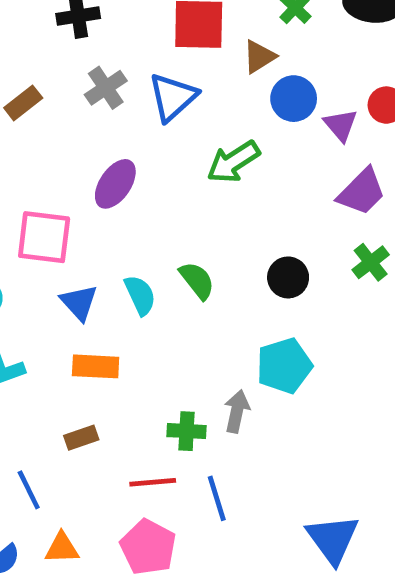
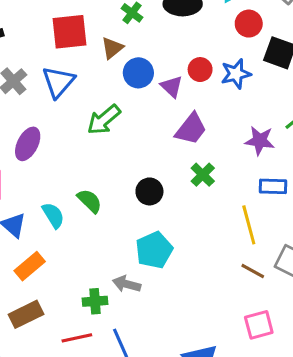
orange rectangle: (96, 366) -> (30, 266), turned -36
gray arrow: (237, 411) -> (127, 284), turned -80
brown rectangle: (81, 438) -> (26, 314), size x1.5

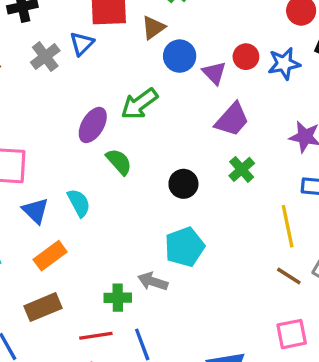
blue triangle: (58, 82) -> (82, 44), moved, size x0.7
purple ellipse: (28, 144) -> (93, 125), moved
green semicircle: (90, 201) -> (119, 162), moved

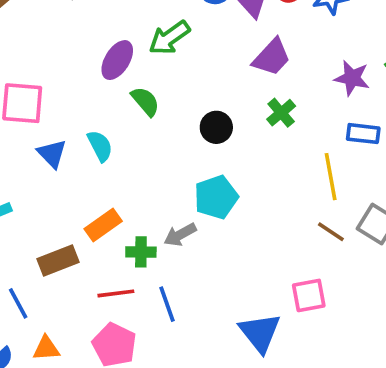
orange rectangle: (50, 256) -> (103, 225), moved
gray arrow: (153, 281) -> (180, 235), turned -48
pink square: (292, 334) -> (309, 295), moved

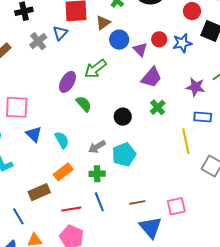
cyan semicircle: (100, 146) -> (62, 140), moved
brown line: (331, 232) -> (137, 202), moved, turned -42
gray arrow: (180, 235) -> (97, 147), moved
green cross: (141, 252) -> (97, 174), moved
blue line: (167, 304) -> (99, 202), moved

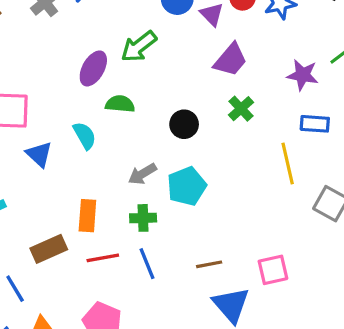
green semicircle: (84, 104) -> (120, 104), turned -42
cyan semicircle: (62, 140) -> (85, 136), moved
orange rectangle: (63, 172) -> (87, 216), turned -48
red line: (71, 209) -> (103, 258), moved

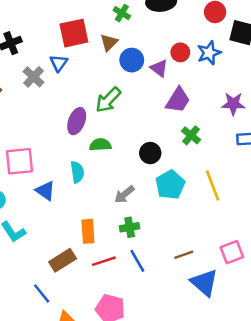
cyan semicircle: (85, 136) -> (77, 172), turned 30
yellow line: (288, 163) -> (213, 185), moved
cyan pentagon: (187, 186) -> (170, 185), moved

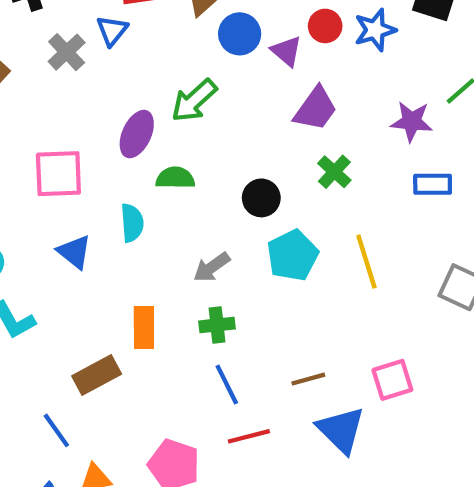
pink square: (20, 161) -> (58, 174), moved
red line: (104, 261) -> (249, 436), moved

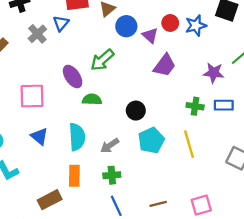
purple ellipse: (137, 134) -> (73, 77), turned -60
green cross: (334, 172) -> (195, 106), moved, turned -35
cyan semicircle: (132, 223) -> (77, 137), moved, size x1.4

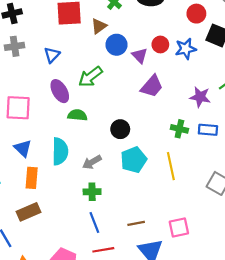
blue triangle: (61, 23) -> (52, 55), moved
gray cross: (37, 34) -> (15, 46), moved, turned 30
orange rectangle: (74, 176) -> (32, 178), moved

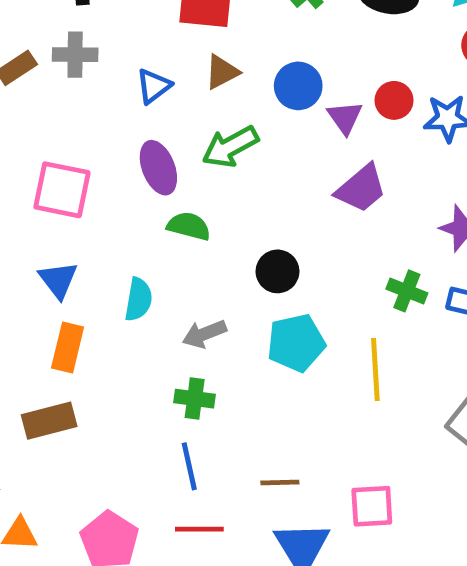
brown triangle: (99, 26) -> (222, 72), moved
cyan semicircle: (60, 151) -> (139, 299), size x0.7

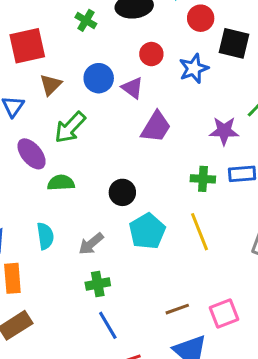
red circle: (394, 100) -> (151, 54), moved
brown line: (280, 482) -> (177, 309), moved

